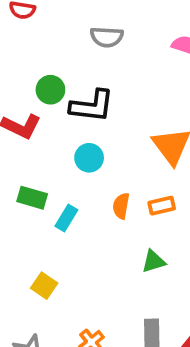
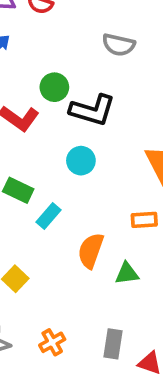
orange semicircle: (121, 206) -> (91, 251), moved, size x1.4

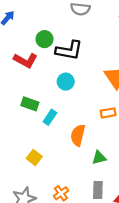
green triangle: (127, 273) -> (99, 158), moved

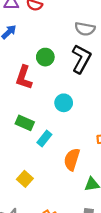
black L-shape: (69, 50) -> (81, 59), moved, turned -76
red L-shape: (25, 60) -> (24, 77), turned 75

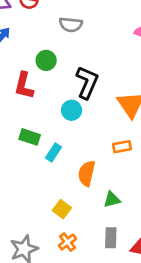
gray semicircle: (85, 29) -> (71, 25), moved
black L-shape: (81, 59) -> (87, 82), moved
yellow square: (25, 179) -> (62, 209), moved

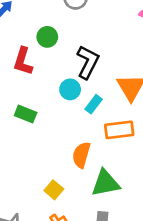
orange rectangle: (122, 147) -> (119, 130), size x1.5
cyan rectangle: (53, 153) -> (94, 104), moved
green triangle: (112, 200) -> (105, 183), size x1.6

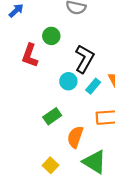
cyan rectangle: (94, 104) -> (93, 86), moved
green rectangle: (26, 114) -> (52, 116), moved, turned -60
green triangle: (105, 183) -> (94, 162), turned 40

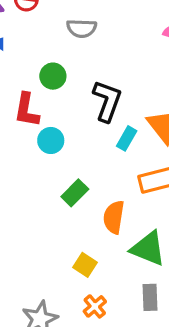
cyan circle: (68, 81) -> (51, 140), moved

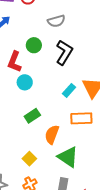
gray semicircle: (82, 28) -> (56, 21), turned -30
black L-shape: (107, 101) -> (64, 52), moved

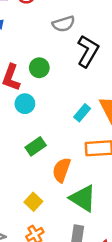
green circle: (34, 45) -> (39, 68), moved
black L-shape: (64, 52) -> (88, 51), moved

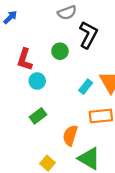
green circle: (39, 68) -> (60, 51), moved
green rectangle: (36, 146) -> (38, 116), moved

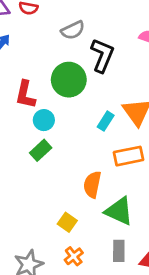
green circle: (60, 51) -> (69, 80), size x1.6
green rectangle: (38, 116) -> (41, 150), moved

